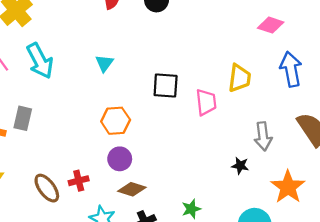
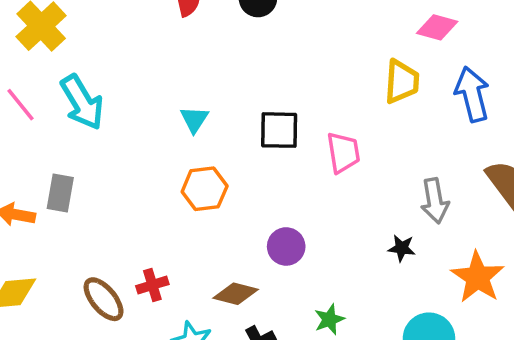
cyan triangle: (104, 63) -> (194, 119), moved
yellow trapezoid: (239, 78) -> (402, 82), moved
purple circle: (120, 159) -> (286, 246), moved

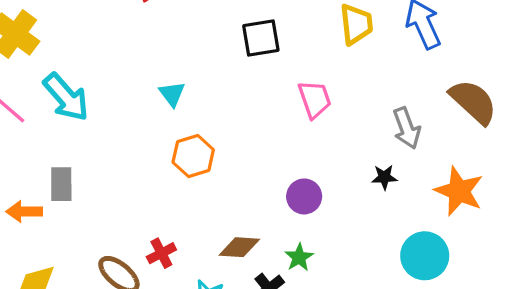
black square: (279, 130) -> (261, 38), moved
purple circle: (286, 246) -> (304, 196), moved
green star: (329, 319) -> (299, 257), moved

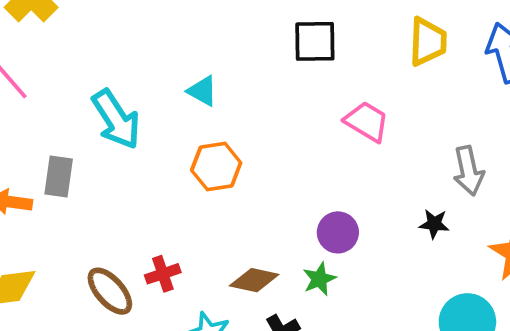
cyan triangle: (172, 94) -> (202, 91), turned -32
cyan arrow: (66, 97) -> (116, 119), moved
pink trapezoid: (315, 99) -> (367, 122), turned -48
green star: (299, 257) -> (319, 279), moved

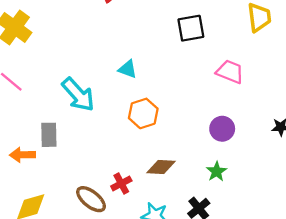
purple circle: (338, 232) -> (222, 129), moved
brown diamond: (254, 280) -> (161, 167), moved

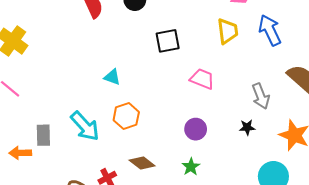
cyan arrow: (78, 95) -> (85, 126), moved
brown diamond: (161, 167) -> (142, 163), turned 35

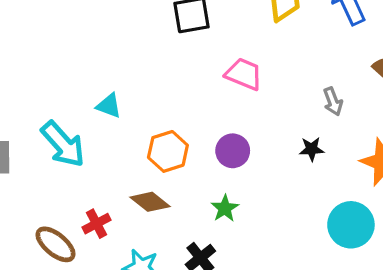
cyan triangle: (112, 77) -> (109, 106), moved
gray arrow: (261, 96) -> (333, 101), size x0.7
orange hexagon: (126, 116) -> (168, 151), moved

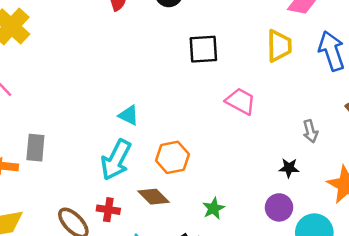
cyan arrow: (63, 144) -> (116, 160), moved, turned 63
purple circle: (233, 151) -> (279, 207), moved
red cross: (96, 224) -> (108, 210), turned 30

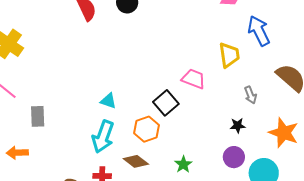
yellow trapezoid: (279, 46) -> (229, 55), moved
black square: (203, 49) -> (166, 103), moved, turned -30
gray rectangle: (35, 148) -> (38, 116), moved

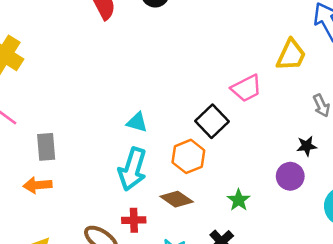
yellow trapezoid: (229, 55) -> (291, 55), turned 36
pink trapezoid: (194, 79) -> (246, 88), turned 135
orange arrow: (17, 153) -> (38, 185), moved
purple circle: (234, 157) -> (290, 176), moved

